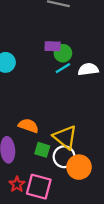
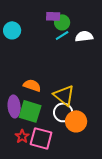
green square: (42, 150) -> (30, 111), moved, size x1.6

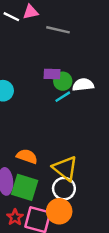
white semicircle: (84, 36) -> (83, 85), moved
orange circle: (76, 121) -> (59, 211), moved

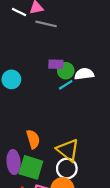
gray line: (58, 30) -> (46, 24), moved
orange semicircle: (27, 156) -> (33, 139), turned 54

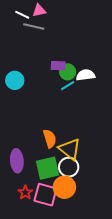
gray line: (46, 24) -> (34, 26), moved
orange semicircle: (33, 139) -> (50, 139), moved
green square: (31, 167) -> (48, 168), moved, turned -30

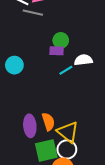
green circle: (68, 72) -> (61, 40), moved
purple ellipse: (17, 161) -> (30, 126), moved

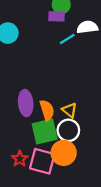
orange semicircle: (48, 122) -> (47, 110), moved
yellow triangle: (68, 132) -> (70, 110), size x0.6

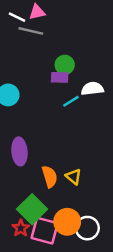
purple ellipse: (26, 103) -> (19, 151), moved
white circle: (68, 130) -> (87, 228), moved
green square: (45, 132) -> (32, 209), moved, turned -32

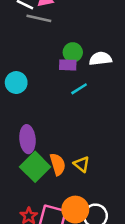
white semicircle: (92, 89) -> (100, 59), moved
green square: (32, 209) -> (35, 167), moved

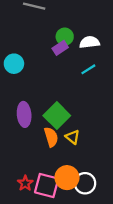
purple rectangle: (68, 65) -> (60, 48), turned -35
cyan line: (79, 89) -> (88, 69), moved
green square: (35, 167) -> (57, 116), moved

